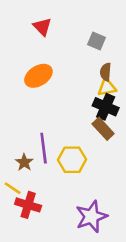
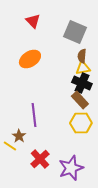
gray square: (97, 41) -> (75, 32), size x1.6
yellow hexagon: (72, 160) -> (81, 123), moved
brown star: (24, 162) -> (19, 136), moved
red cross: (28, 205) -> (40, 159), moved, turned 30

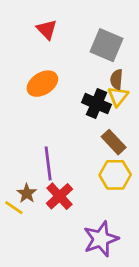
yellow triangle: (83, 68) -> (118, 96), turned -42
black cross: (82, 83) -> (97, 104), moved
red cross: (40, 159) -> (59, 196), moved

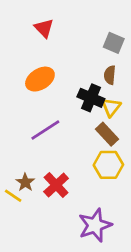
gray square: (107, 45) -> (114, 43), moved, size x0.7
yellow triangle: (118, 96) -> (111, 107), moved
purple line: (48, 163) -> (45, 130), moved, turned 64

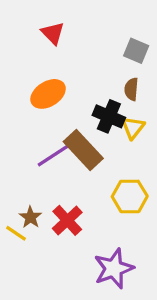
brown rectangle: (107, 134) -> (83, 150), moved, size x1.4

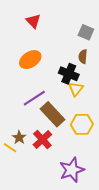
yellow triangle: (133, 128) -> (76, 89), moved
brown rectangle: (83, 150) -> (53, 114), moved

